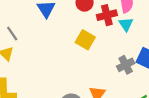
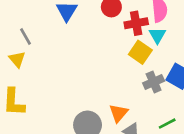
yellow square: (85, 40) -> (140, 52), moved

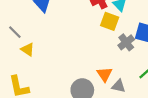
yellow triangle: (17, 59) -> (28, 50), moved

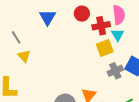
yellow square: (110, 21) -> (105, 48), turned 36

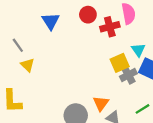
cyan triangle: (118, 35) -> (138, 50), moved
yellow square: (105, 48) -> (120, 63), moved

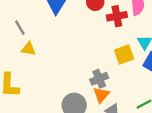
yellow triangle: (28, 65) -> (28, 49), turned -40
gray cross: (128, 75) -> (99, 79), moved

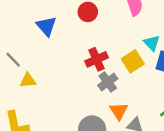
red cross: (117, 16) -> (97, 59), moved
gray cross: (99, 79) -> (108, 82), moved

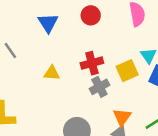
yellow triangle: (28, 80) -> (52, 73), moved
orange triangle: (119, 111) -> (122, 117), moved

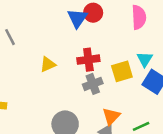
blue triangle: (48, 23) -> (77, 18), moved
yellow triangle: (52, 73) -> (48, 64), turned -35

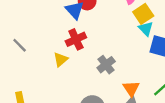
red cross: (88, 60) -> (76, 39), moved
yellow square: (122, 71) -> (143, 14), moved

